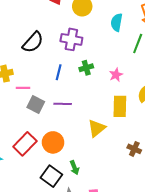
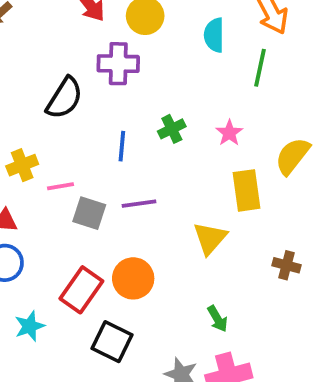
purple cross: (71, 39) -> (118, 64), moved
green arrow: (74, 168) -> (217, 319), moved
black square: (51, 176) -> (112, 342), moved

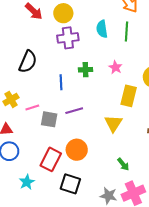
cyan semicircle: (214, 35) -> (102, 29), moved
purple cross: (118, 64) -> (68, 38), moved
green cross: (172, 129) -> (86, 70), turned 32
yellow rectangle: (246, 190) -> (129, 96), turned 30

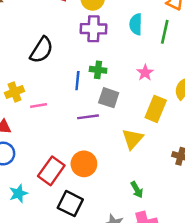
green cross: (86, 70) -> (98, 70), moved
gray square: (49, 119) -> (109, 98), moved

